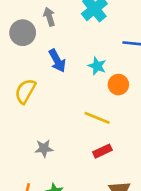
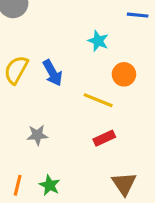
blue arrow: (57, 61) -> (53, 73), moved
orange circle: (118, 85) -> (124, 74), moved

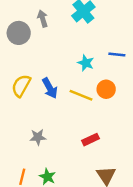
blue line: (138, 15) -> (117, 54), moved
yellow line: (98, 100) -> (81, 95), moved

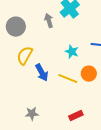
gray arrow: (43, 19) -> (49, 21), moved
yellow semicircle: (21, 86) -> (25, 56), moved

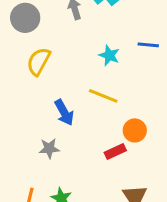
blue arrow: (42, 73) -> (64, 112), moved
orange circle: (89, 74) -> (135, 130), moved

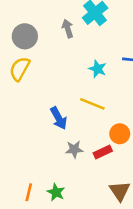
yellow semicircle: (39, 61) -> (20, 69), moved
gray star: (49, 148) -> (74, 149), moved

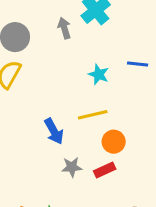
yellow line: (92, 104) -> (93, 115), turned -35
orange circle: (120, 134) -> (114, 142), moved

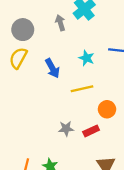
blue arrow: (54, 131) -> (52, 68), moved
orange circle: (114, 142) -> (107, 109), moved

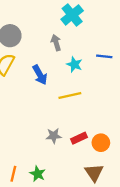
gray arrow: (60, 23) -> (56, 43), moved
orange circle: (107, 109) -> (101, 143), moved

